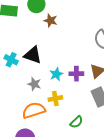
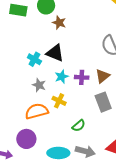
black triangle: (33, 55) -> (55, 53), moved
cyan cross: (11, 60) -> (34, 59), moved
yellow cross: (55, 98) -> (59, 101), turned 32

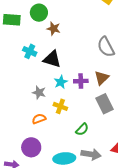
cyan cross: (34, 59) -> (30, 51), moved
orange semicircle: (37, 111) -> (39, 119), size x0.6

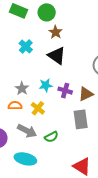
black triangle: (52, 59) -> (57, 56), moved
orange semicircle: (39, 119) -> (15, 106), moved
gray arrow: (91, 154) -> (27, 131), moved

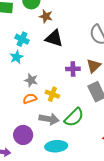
cyan star: (46, 85) -> (17, 57), moved
green semicircle: (51, 137) -> (74, 117), size x1.5

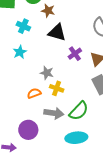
cyan cross: (22, 39) -> (23, 26), moved
purple cross: (73, 69) -> (75, 54), moved, turned -32
gray star: (31, 80) -> (47, 73), moved
cyan ellipse: (56, 146) -> (76, 138), moved

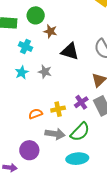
black triangle: (57, 32) -> (70, 51), moved
purple cross: (75, 54) -> (81, 102), moved
gray star: (47, 73) -> (45, 72), moved
yellow cross: (57, 88) -> (58, 109), turned -32

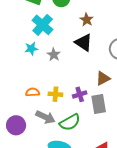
brown star: (50, 31) -> (87, 20), moved
cyan cross: (26, 46) -> (43, 25), size x1.5

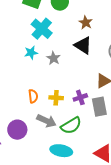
orange semicircle: (33, 92) -> (33, 96), turned 88

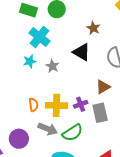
brown star: (86, 23) -> (93, 28), moved
yellow cross: (56, 98) -> (56, 105), size x1.5

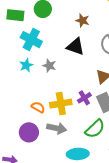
orange semicircle: (33, 105) -> (38, 107), turned -40
green semicircle: (72, 133) -> (95, 129), moved
purple circle: (19, 139) -> (29, 132), moved

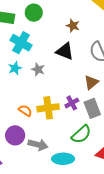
gray arrow: (57, 128) -> (38, 145), moved

